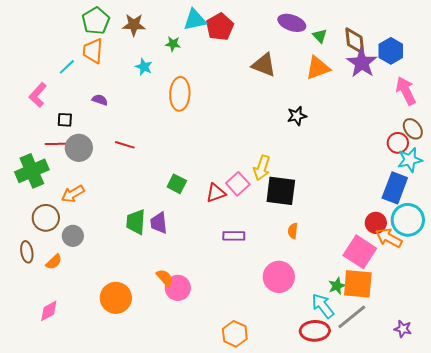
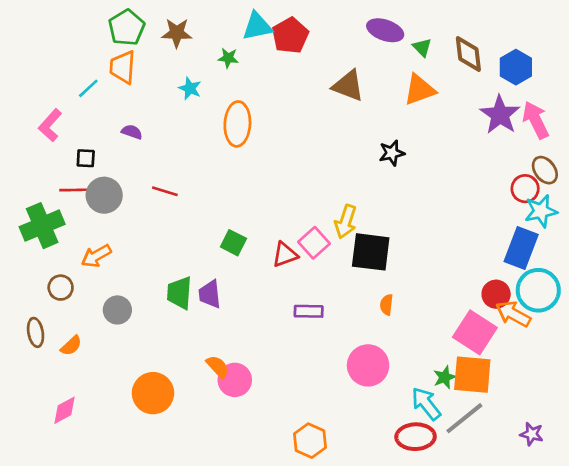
purple star: (362, 63) -> (500, 115), moved
brown circle: (46, 218) -> (61, 288), size x0.7
gray circle: (73, 236) -> (117, 310), moved

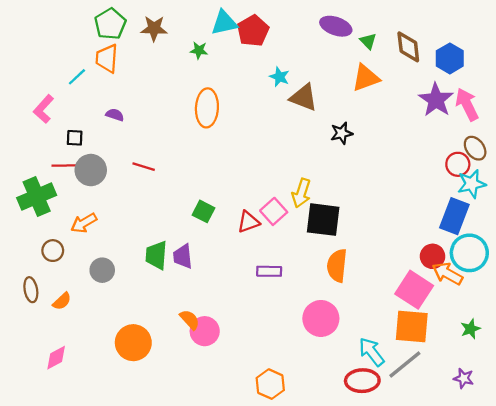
brown triangle: (348, 86) -> (304, 98), moved
cyan star: (190, 88) -> (279, 77), moved
orange semicircle: (387, 305) -> (337, 266), size x1.8
green star: (445, 377) -> (470, 329), moved

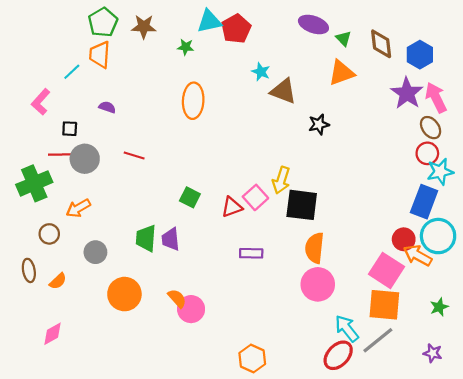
brown ellipse: (475, 148) -> (431, 128), moved
pink circle: (321, 318) -> (318, 284), moved
orange circle: (133, 343) -> (124, 294), moved
red ellipse: (362, 381) -> (338, 355), turned -44

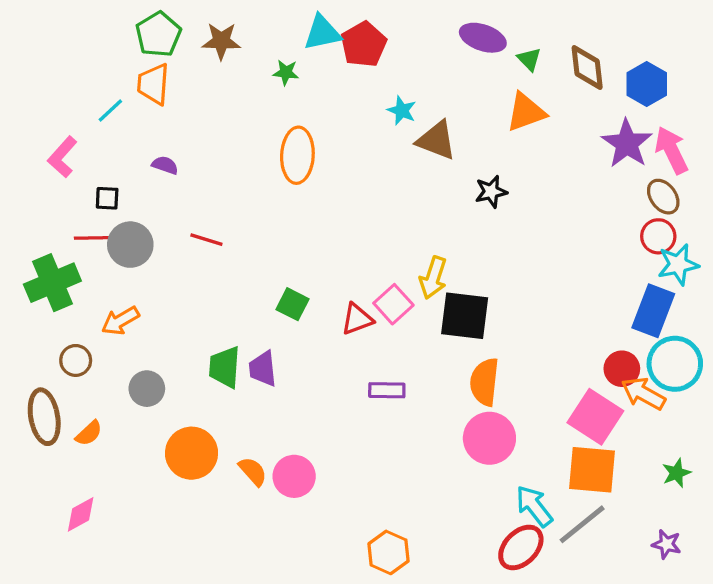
brown ellipse: (29, 270) -> (44, 417), size x1.5
orange semicircle: (177, 298) -> (253, 471), moved

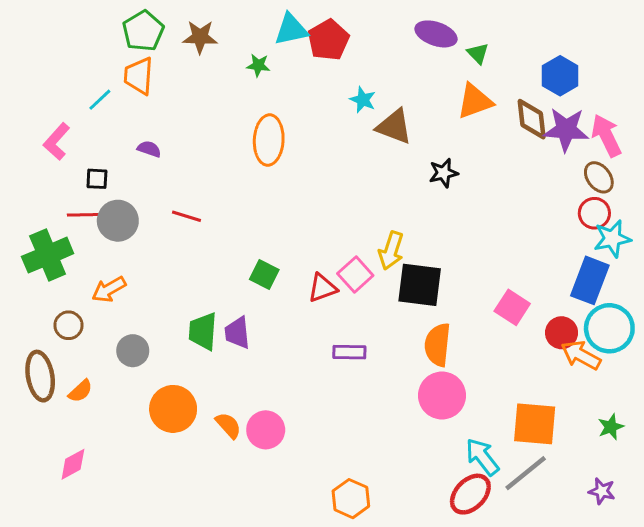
brown diamond: (587, 67) -> (532, 119), moved
blue hexagon: (647, 84) -> (560, 76), moved
purple star: (627, 144) -> (566, 130), turned -30
pink square: (595, 417) -> (512, 307), moved, size x0.7

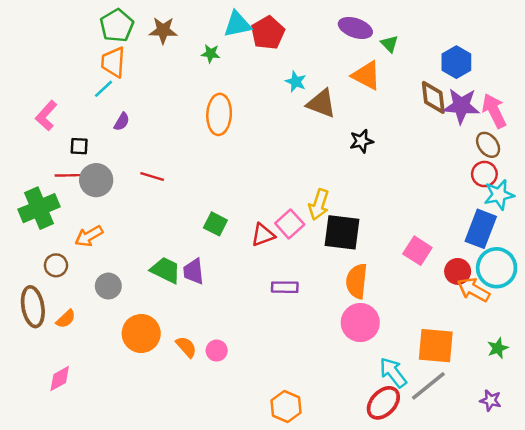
cyan line: (100, 100) -> (103, 89), moved
orange triangle: (475, 101) -> (366, 75), moved, turned 48
purple semicircle: (149, 149) -> (122, 122), turned 102
green trapezoid: (203, 331) -> (166, 270), turned 112
pink circle: (266, 430) -> (217, 351), size x0.7

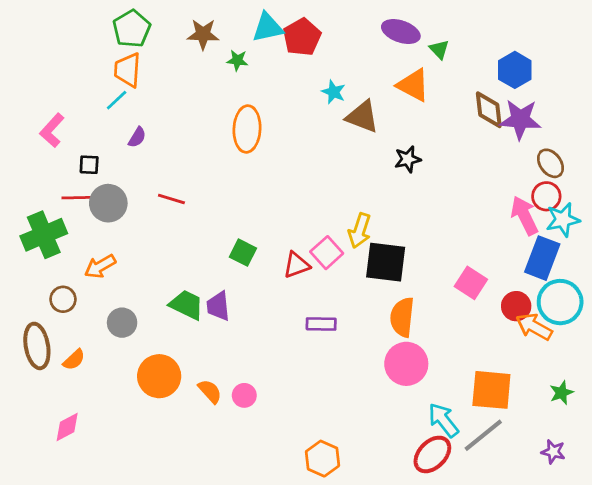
brown star: (163, 30) -> (203, 34), moved
pink arrow: (494, 111) -> (524, 216), moved

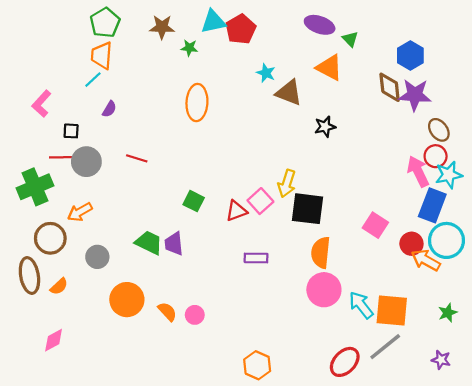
brown circle: (63, 299) -> (50, 238), size x1.5
cyan arrow: (443, 420) -> (361, 305), moved

